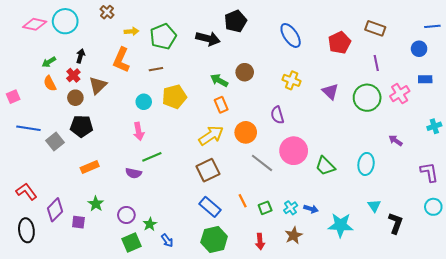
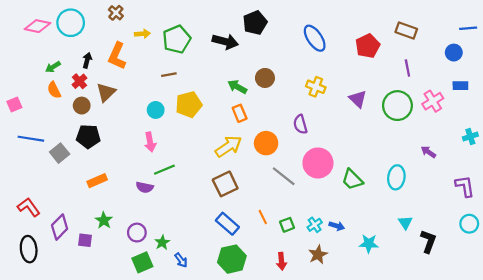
orange L-shape: (121, 60) -> (117, 56), moved
cyan star: (341, 225) -> (369, 244), size x0.7

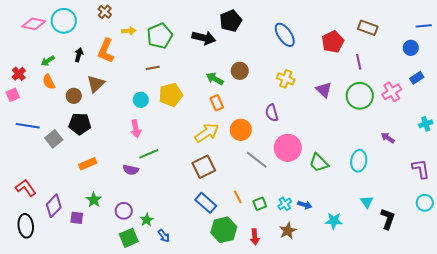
purple line: (407, 68) -> (359, 62), moved
red cross: (79, 81) -> (19, 74), moved
blue rectangle: (460, 86) -> (417, 78), turned -32
green hexagon: (232, 259) -> (224, 230), moved

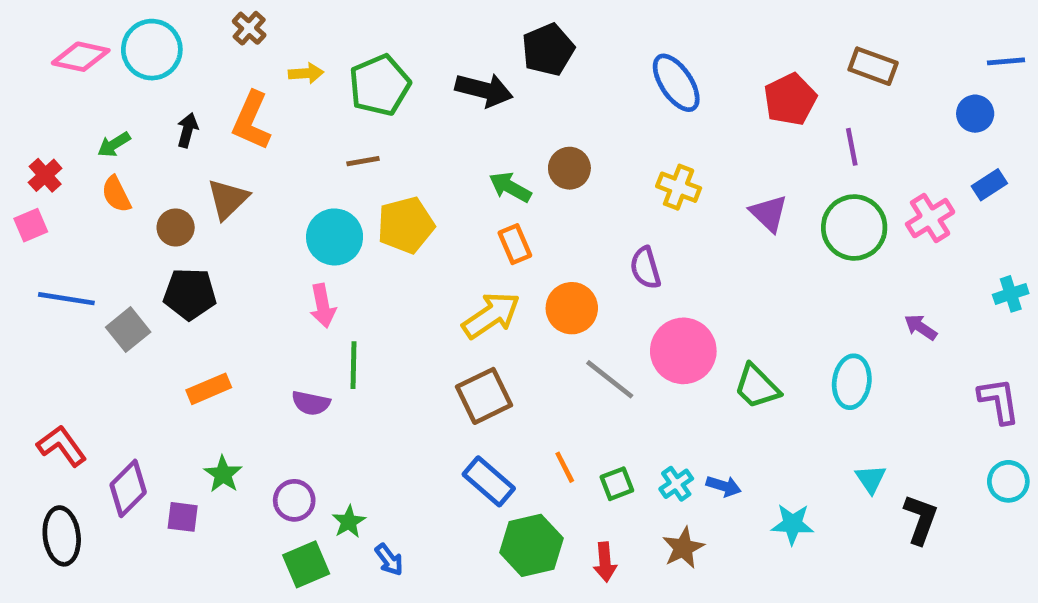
cyan circle: (141, 100) -> (335, 237), size x1.5
green line: (149, 154) -> (354, 365), turned -66

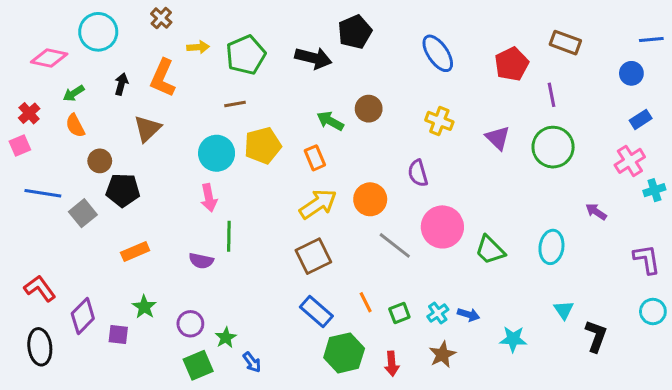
pink diamond: (81, 57) -> (49, 58), moved
pink cross: (930, 218) -> (630, 161), moved
brown circle: (176, 227) -> (100, 161), moved
orange rectangle: (515, 244) -> (315, 158), moved

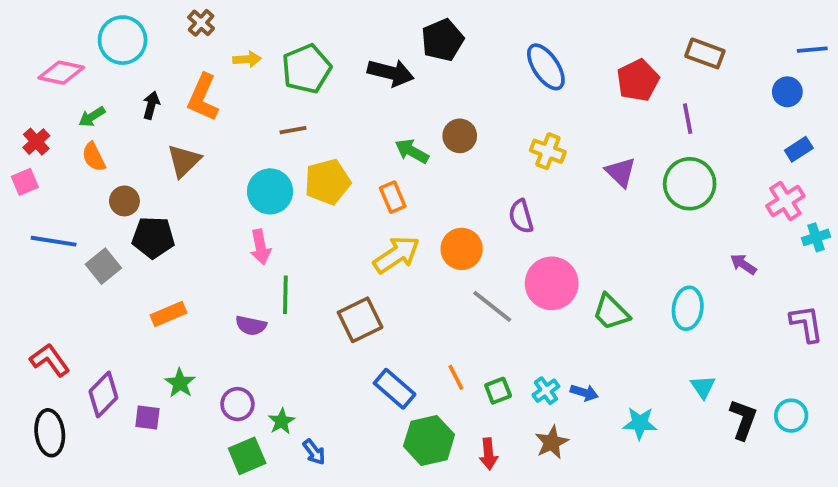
brown square: (313, 256) -> (360, 320), moved
cyan circle: (653, 311) -> (791, 416), moved

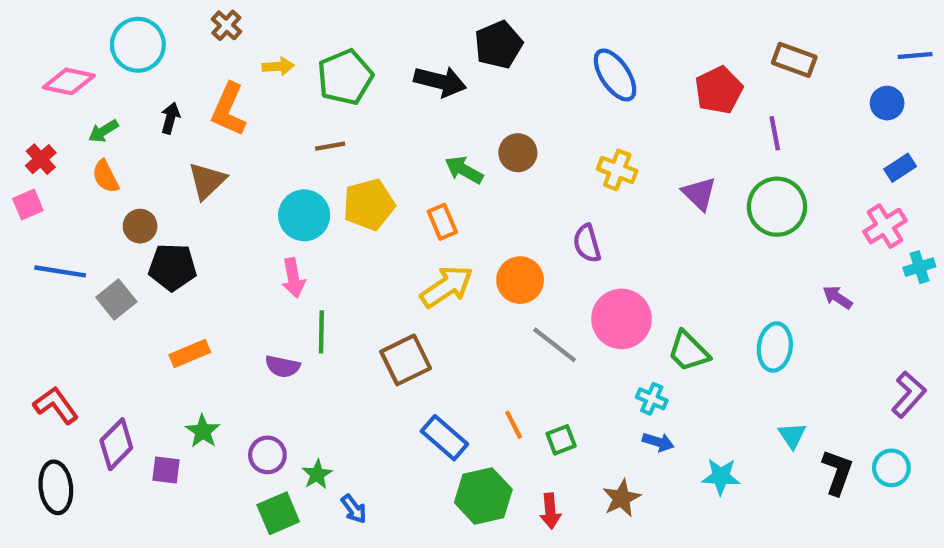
purple L-shape: (806, 324) -> (909, 394), moved, turned 51
cyan cross: (546, 391) -> (652, 399), moved, turned -32

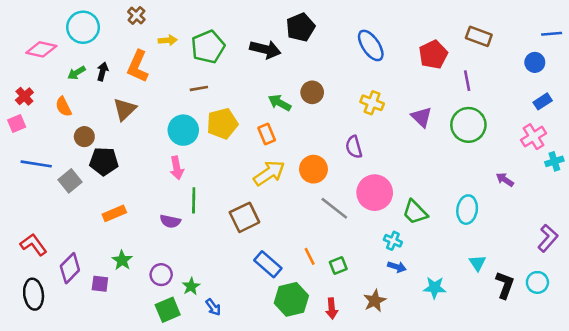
green arrow: (103, 131) -> (77, 73), moved

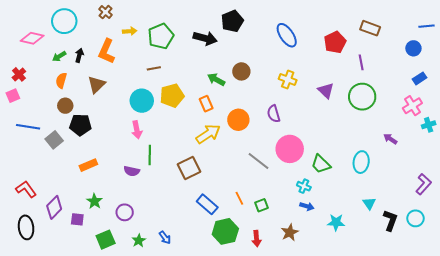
orange semicircle: (63, 107) -> (61, 81), moved, turned 42
orange circle: (313, 169) -> (238, 120), moved
green star: (191, 286) -> (139, 241), moved
green square: (168, 310) -> (106, 240), moved

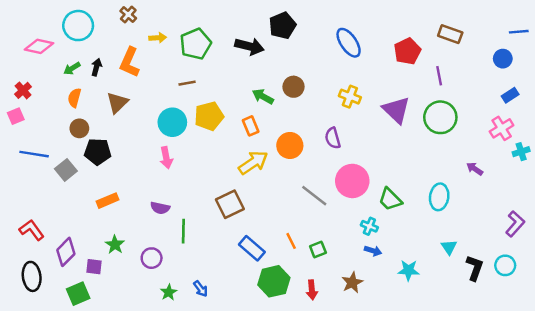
purple triangle: (326, 91) -> (396, 110), size x1.4
green line: (150, 155) -> (183, 231), moved
green square: (106, 240) -> (78, 294), moved

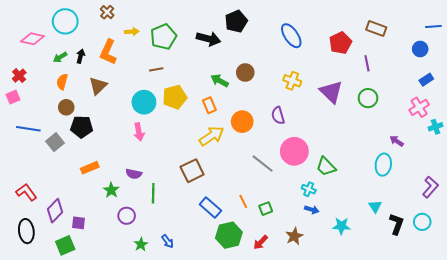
green circle: (440, 117) -> (368, 98), size x0.7
cyan ellipse: (439, 197) -> (383, 165), moved
green star: (115, 245) -> (111, 190), moved
red arrow: (312, 290) -> (261, 242), turned 49

